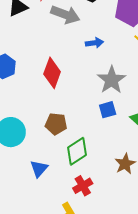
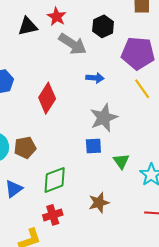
brown pentagon: (56, 124) -> (25, 148), moved, turned -30

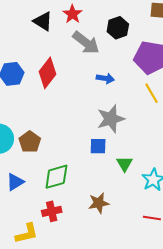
black triangle: (28, 26) -> (43, 21), turned 40
red diamond: (47, 98) -> (47, 73), moved
brown pentagon: (25, 148) -> (30, 142), turned -30

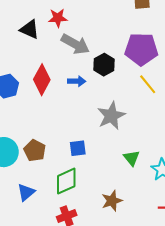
red star: (72, 14) -> (58, 18), turned -30
black hexagon: (118, 28) -> (104, 65), moved
blue arrow: (105, 78) -> (77, 81), moved
blue square: (98, 146) -> (78, 148), moved

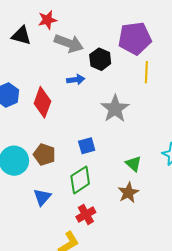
red diamond: (42, 80) -> (42, 102), moved
yellow line: (148, 84) -> (146, 72), turned 50
green triangle: (132, 158) -> (134, 164), moved

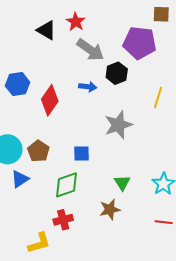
red star: (47, 20) -> (76, 22), turned 30
purple pentagon: (135, 38) -> (140, 43), moved
blue triangle: (42, 197) -> (20, 179), moved

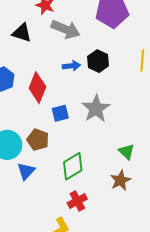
black triangle: (46, 30) -> (22, 33), moved
black hexagon: (117, 73) -> (98, 61), moved
gray star: (118, 125) -> (96, 109), moved
blue square: (81, 153) -> (60, 113), moved

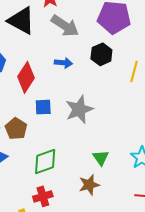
black triangle: (22, 33) -> (21, 21), size x1.4
black hexagon: (98, 61) -> (101, 54), moved

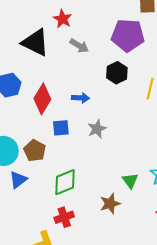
gray arrow: (65, 26) -> (79, 46), size x0.7
blue arrow: (63, 63) -> (80, 98), moved
gray star: (79, 109) -> (97, 129), size x0.7
green triangle: (101, 158) -> (130, 181), moved

